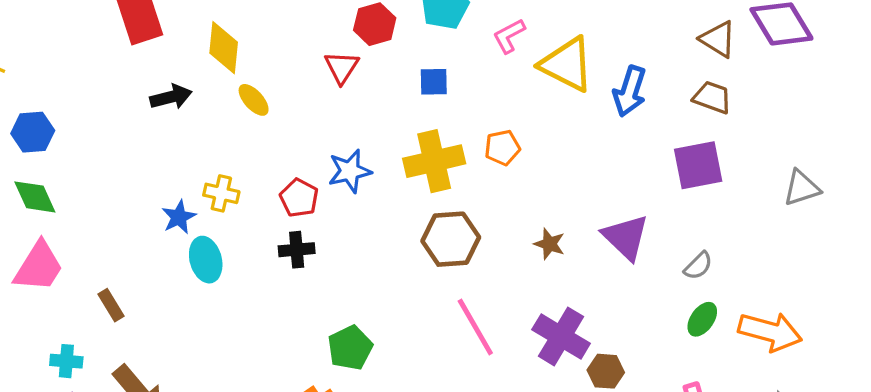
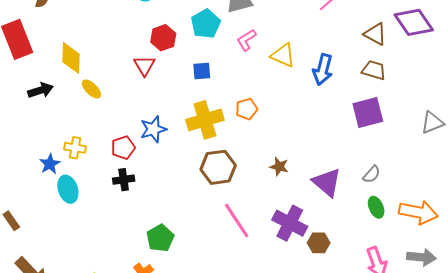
yellow triangle: (567, 64) -> (283, 55), size x0.7
red pentagon: (299, 198) -> (123, 148), turned 30
purple triangle: (626, 237) -> (327, 182), moved
green ellipse: (702, 319) -> (376, 207), turned -55

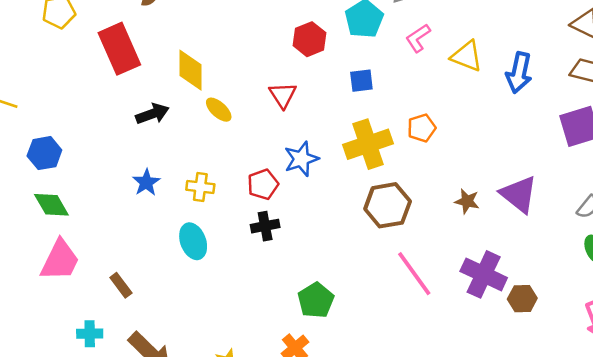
red triangle: (144, 66) -> (283, 95), moved
blue star: (50, 164) -> (146, 182), moved
purple triangle: (327, 182) -> (519, 194), moved

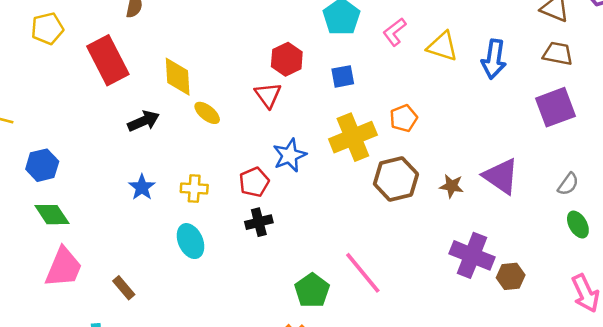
red hexagon: (310, 39) -> (287, 59), moved
brown hexagon: (388, 205) -> (396, 179), moved
pink line: (414, 274) -> (363, 273), moved

